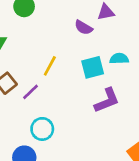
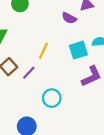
cyan circle: (42, 129) -> (52, 98), moved

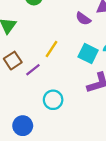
cyan square: (78, 50) -> (88, 53), turned 36

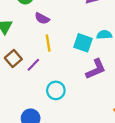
purple semicircle: (83, 19) -> (42, 18), moved
yellow line: (51, 49) -> (48, 43), turned -35

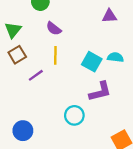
brown square: (13, 59) -> (17, 55), moved
cyan circle: (56, 90) -> (74, 115), moved

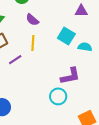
cyan square: (92, 62) -> (66, 36), moved
cyan circle: (74, 115) -> (58, 96), moved

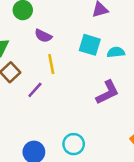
cyan circle: (58, 96) -> (74, 144), moved

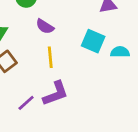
purple line: (35, 90) -> (26, 103), moved
purple L-shape: (107, 92) -> (56, 93), moved

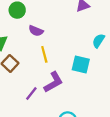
cyan square: (93, 41) -> (81, 64), moved
cyan semicircle: (120, 52) -> (98, 41), turned -48

